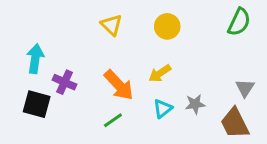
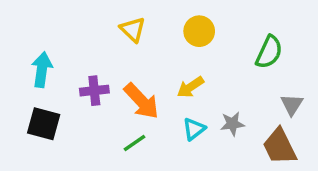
green semicircle: (239, 22) -> (269, 52), moved
purple cross: (65, 82) -> (94, 91), moved, turned -30

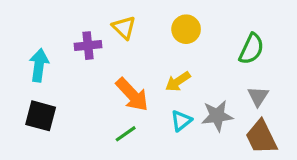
purple cross: (94, 91) -> (88, 46), moved
gray triangle: (292, 105) -> (258, 96), moved
gray star: (232, 124) -> (217, 116), size x1.4

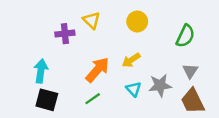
cyan arrow: (39, 65) -> (41, 71), moved
orange arrow: (132, 95) -> (97, 70), turned -96
black square: (41, 116) -> (47, 100), moved
cyan triangle: (181, 121) -> (134, 89), turned -35

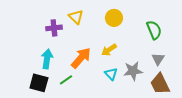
green semicircle: (185, 36) -> (154, 30), turned -48
cyan arrow: (41, 71) -> (47, 59), moved
green line: (93, 99) -> (66, 80), moved

